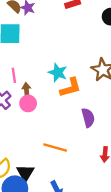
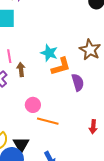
pink circle: (28, 103) -> (33, 105), moved
purple semicircle: (88, 118) -> (78, 82), moved

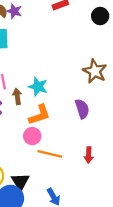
cyan star: (49, 53) -> (38, 87), moved
orange L-shape: (61, 66) -> (39, 115), moved
red arrow: (93, 127) -> (89, 155), moved

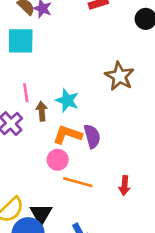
brown star: (95, 71) -> (120, 76), moved
purple semicircle: (82, 109) -> (92, 136), moved
orange L-shape: (39, 115) -> (67, 135), turned -145

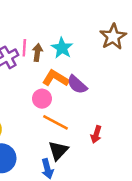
pink line: (26, 93) -> (24, 48), moved
purple semicircle: (92, 136) -> (77, 85), turned 135
black triangle: (41, 214) -> (58, 150), moved

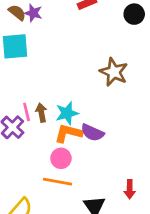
cyan star: (62, 48) -> (67, 113), moved, turned -30
orange line: (55, 122) -> (57, 182), moved
red arrow: (96, 134) -> (130, 189), moved

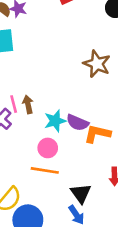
cyan star: (67, 113) -> (55, 121), moved
orange L-shape: (68, 133) -> (97, 134), moved

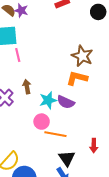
pink line: (14, 104) -> (18, 55), moved
orange L-shape: (97, 134) -> (77, 78), moved
orange line: (45, 170) -> (55, 134), moved

